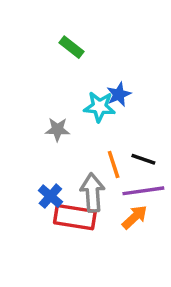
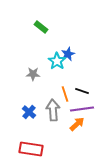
cyan star: (100, 107) -> (57, 61), turned 30
red rectangle: (75, 217) -> (31, 149), moved

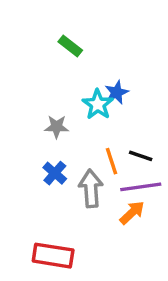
blue cross: (29, 112) -> (55, 173), moved

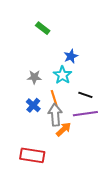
cyan star: (98, 104) -> (62, 75), moved
orange line: (111, 161) -> (54, 98), moved
orange arrow: (132, 213) -> (64, 129), moved

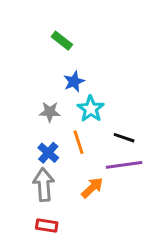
blue star: (71, 56) -> (74, 82), moved
gray arrow: (55, 115) -> (44, 185), moved
red rectangle: (32, 155) -> (47, 226), size x0.6

